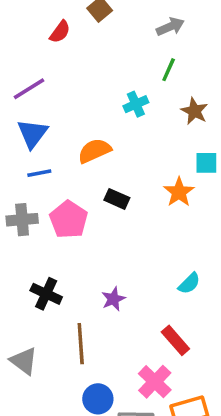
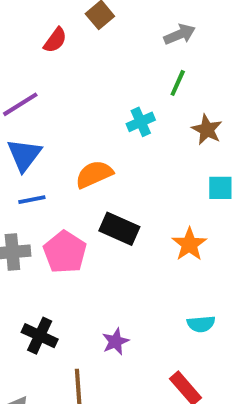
orange star: (179, 192) -> (189, 244), moved
black rectangle: (117, 199) -> (119, 229), size x1.4
cyan semicircle: (189, 283) -> (201, 324), turned 40

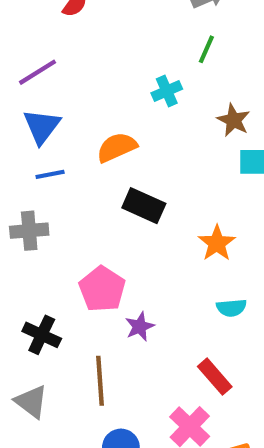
brown star: (207, 130) -> (233, 120), moved
orange star: (189, 244) -> (217, 243), moved
pink pentagon: (65, 252) -> (102, 289), moved
black cross: (40, 336) -> (42, 335), moved

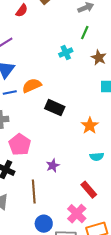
brown star: (233, 120) -> (99, 58), moved
orange semicircle: (117, 147) -> (32, 86), moved
pink pentagon: (102, 289) -> (20, 145), moved

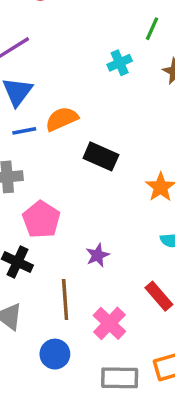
pink cross: (77, 214) -> (109, 323), moved
blue circle: (44, 224) -> (55, 354), moved

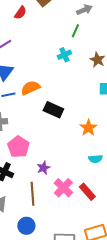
green line: (152, 29) -> (75, 31), moved
purple star: (97, 255) -> (43, 168), moved
pink cross: (109, 323) -> (63, 188), moved

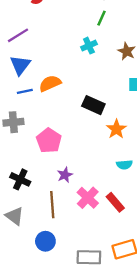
black rectangle: (53, 110) -> (93, 105), moved
pink pentagon: (18, 147) -> (49, 141), moved

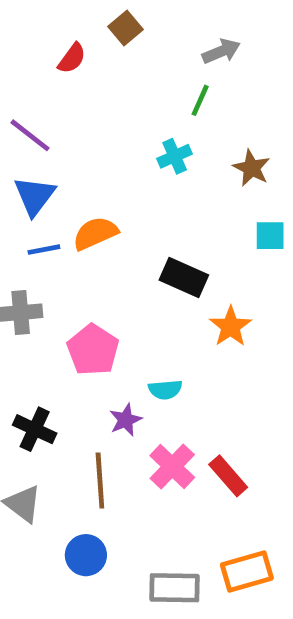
purple line: (18, 35) -> (30, 135), turned 70
cyan semicircle: (124, 165) -> (165, 390), moved

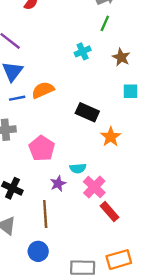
green line: (200, 100) -> (105, 23), moved
pink cross: (172, 467) -> (94, 187), moved

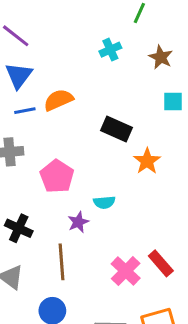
pink cross: (94, 187) -> (126, 271), moved
red rectangle: (109, 212) -> (161, 263), moved

